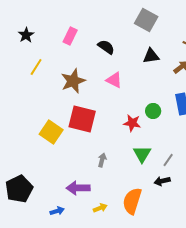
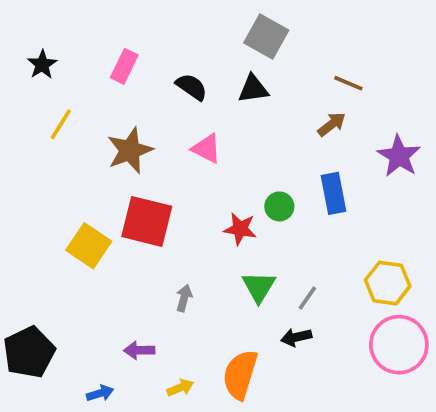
black triangle: (151, 56) -> (253, 89), moved
purple arrow: (78, 188) -> (139, 350), size x0.7

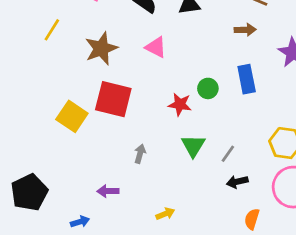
brown arrow: (332, 124) -> (245, 30), turned 36
black arrow: (296, 337) -> (237, 182), moved
orange semicircle: (240, 375) -> (252, 219), moved, size x0.6
yellow arrow: (180, 388) -> (165, 214), moved

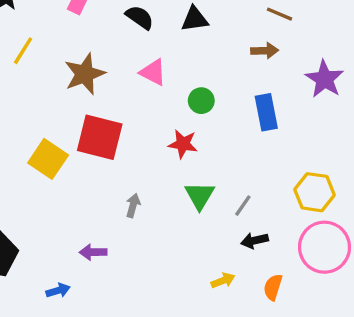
green circle: (208, 88) -> (201, 101), moved
yellow arrow: (165, 214) -> (223, 280), moved

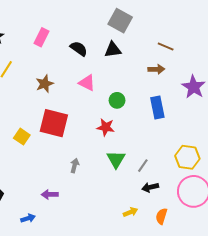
brown star: (85, 74) -> (45, 84), size x0.7
yellow square: (48, 159) -> (22, 137), size x0.7

